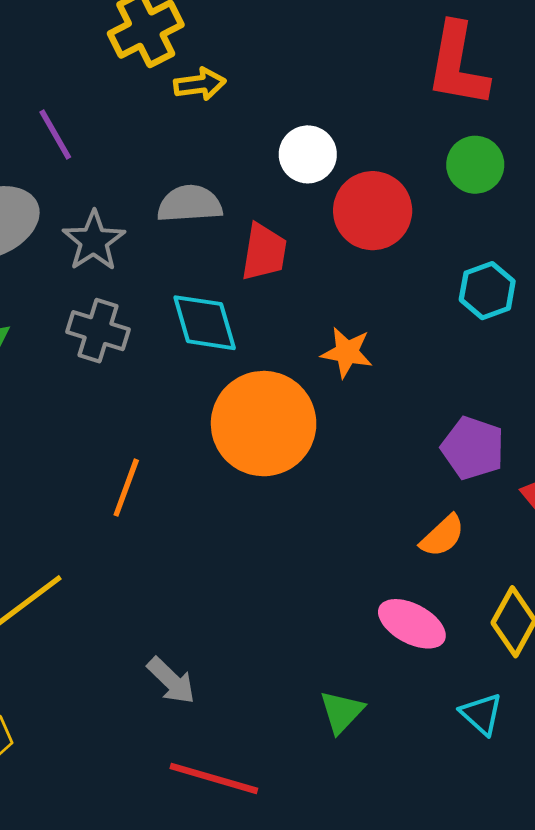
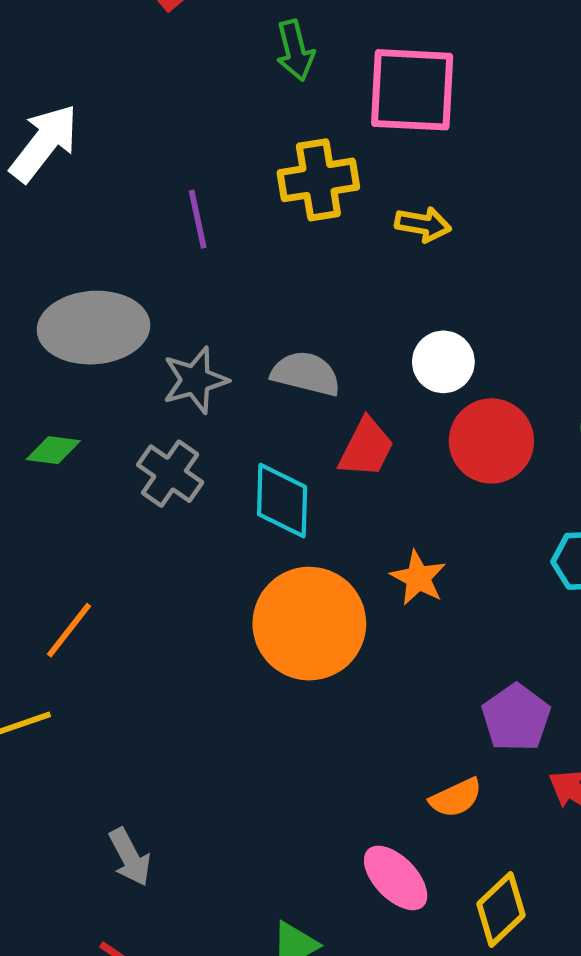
yellow arrow: (200, 84) -> (423, 224), moved
purple line: (55, 135) -> (198, 219), moved
orange line: (126, 488) -> (69, 630), moved

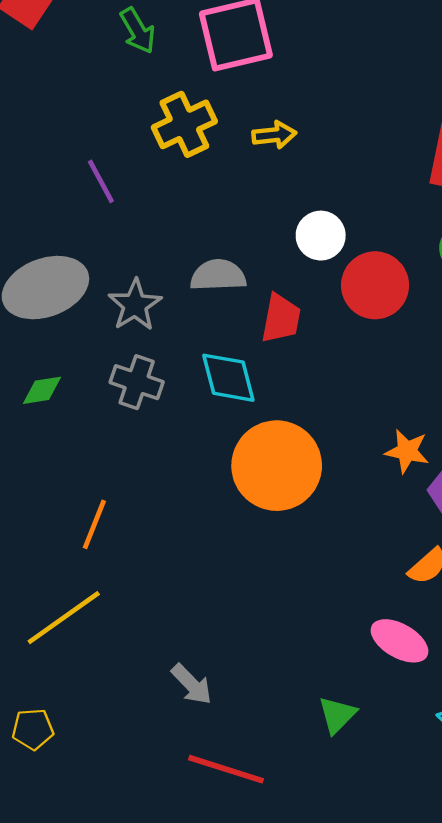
orange star: (418, 578) -> (407, 451), moved

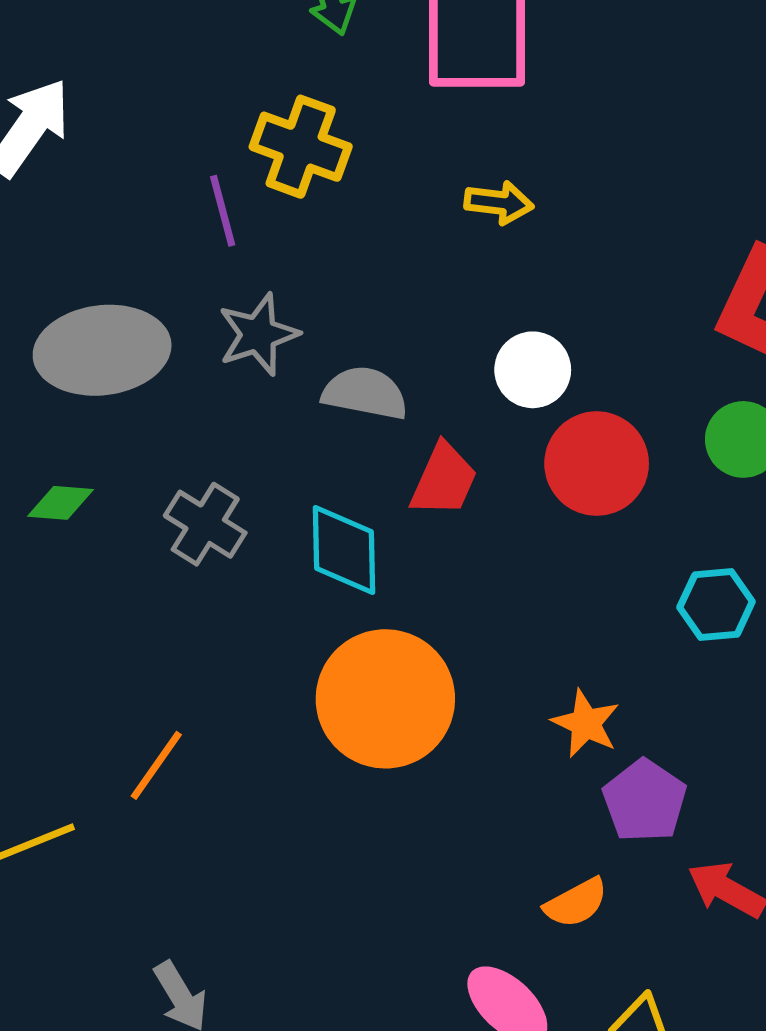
yellow cross: (184, 124) -> (301, 147), moved, turned 32
gray star: (135, 305) -> (258, 334), moved
orange line: (94, 524) -> (156, 765), moved

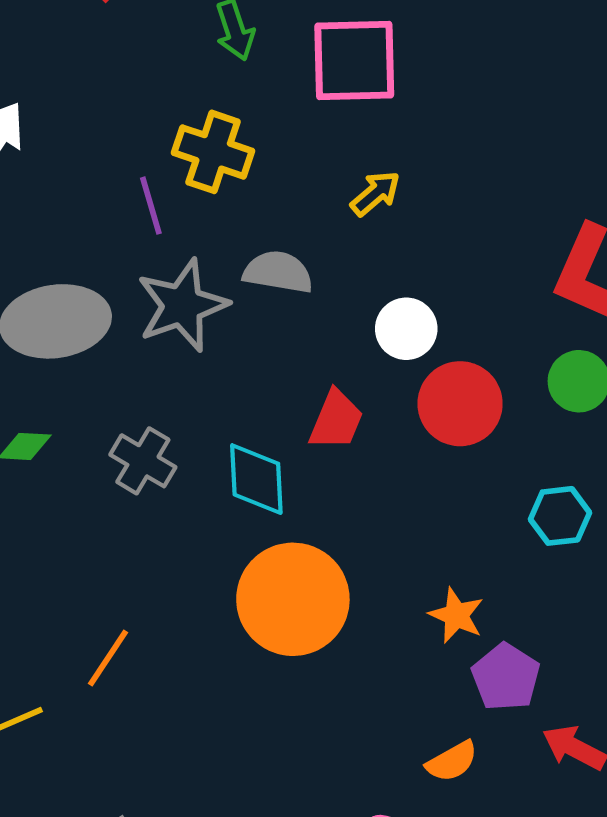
yellow arrow: (499, 203) -> (375, 193), turned -46
gray star: (258, 334) -> (182, 305), size x1.4
gray semicircle: (365, 393) -> (278, 272), moved

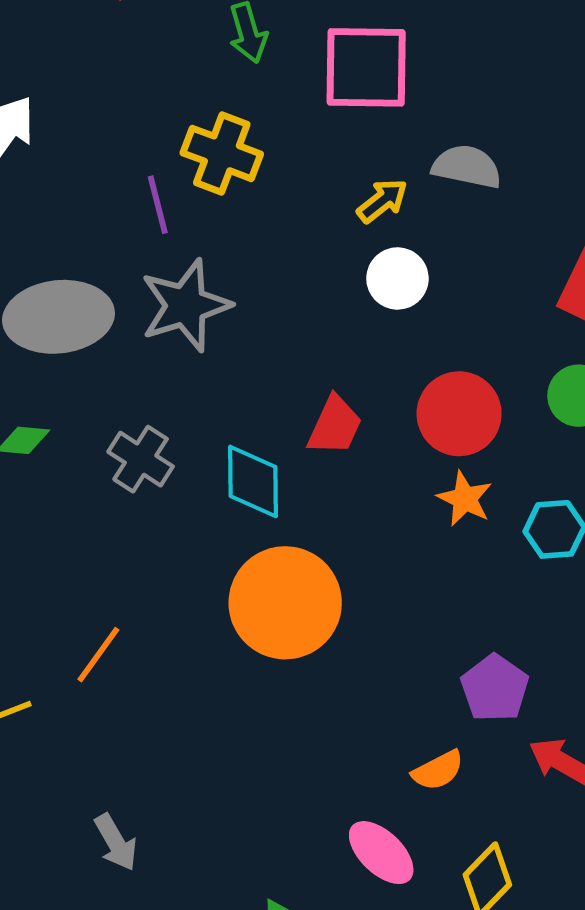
gray semicircle: (278, 272) -> (467, 167), moved
white circle: (406, 329) -> (397, 278), moved
orange star: (456, 615) -> (465, 499), moved

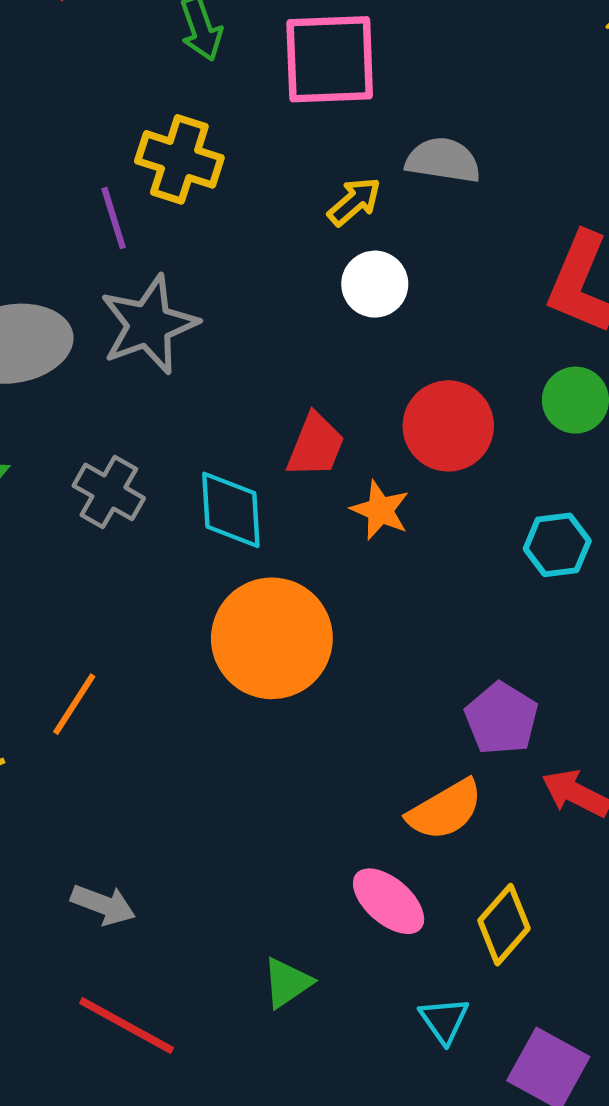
orange star: (465, 499) -> (380, 510), moved
orange semicircle: (438, 770) -> (445, 810), size x1.4
gray arrow: (116, 842) -> (103, 905), turned -36

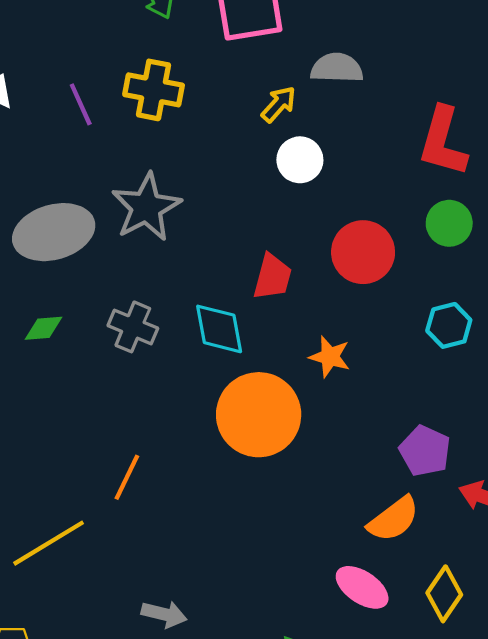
purple line: (114, 218) -> (81, 104), moved
orange star: (380, 510) -> (330, 357), moved

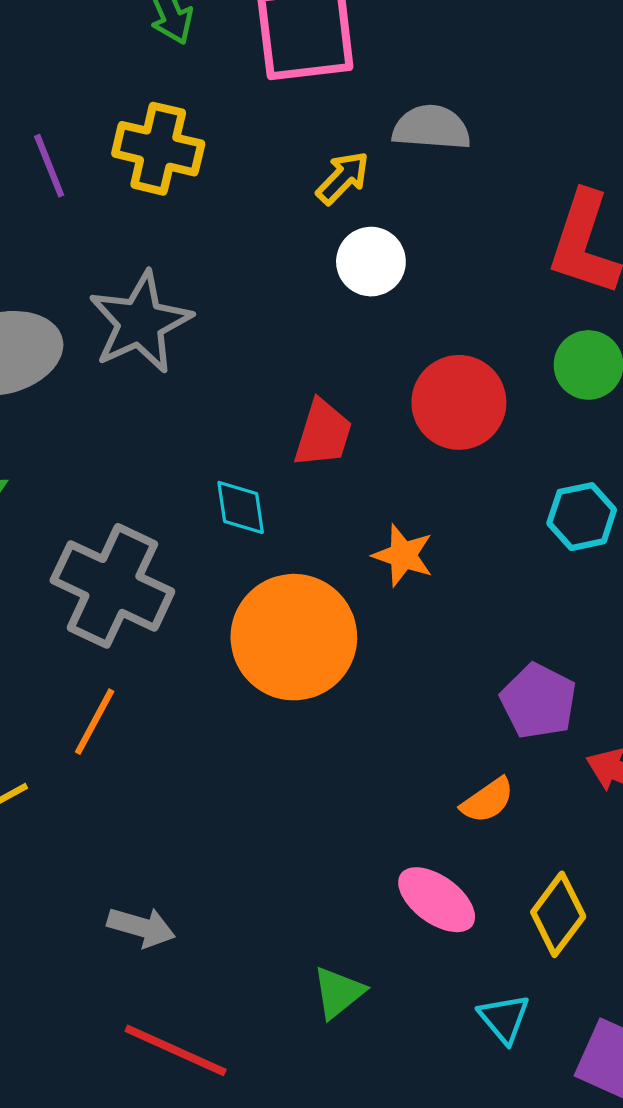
gray cross: (133, 327) -> (112, 586), moved, size x1.6
cyan diamond: (219, 329) -> (241, 507), size x0.7
orange semicircle: (394, 519) -> (488, 800), size x0.7

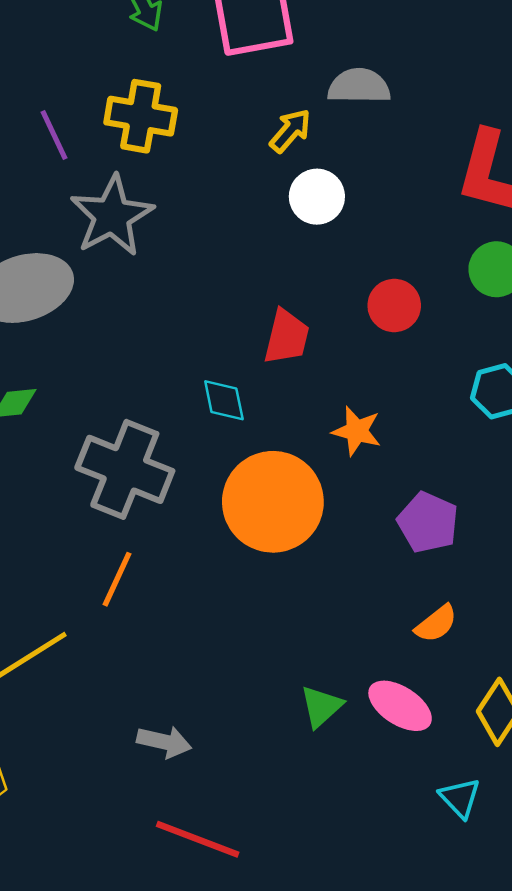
gray star: (140, 322) -> (112, 216), moved
red circle: (459, 402) -> (394, 305), size x0.7
purple pentagon: (538, 701) -> (428, 522), moved
green triangle: (338, 993) -> (321, 706), moved

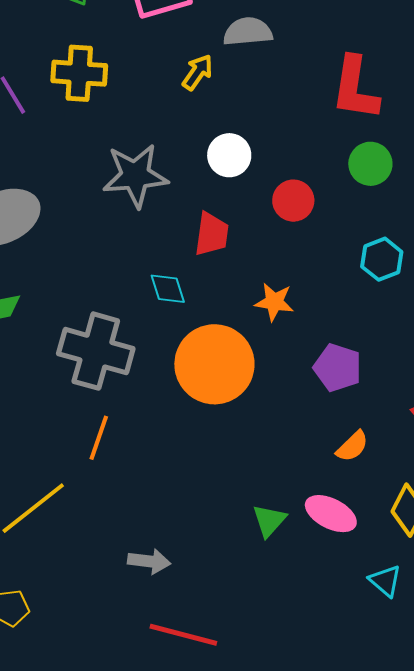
white circle: (317, 197) -> (229, 155), moved
gray star: (112, 216) -> (135, 176), moved, turned 30

